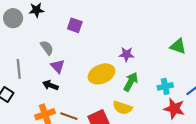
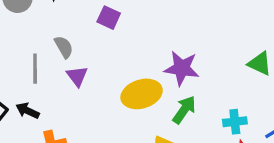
purple star: (126, 54) -> (182, 68), size x1.5
gray line: (19, 69) -> (35, 69), moved
black arrow: (50, 85) -> (28, 111), moved

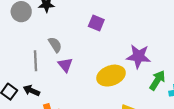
purple square: (109, 18) -> (96, 23), moved
green arrow: (184, 110) -> (157, 80), moved

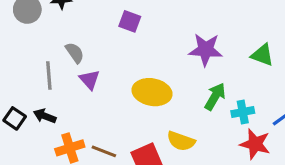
purple star: (138, 56) -> (206, 50), moved
yellow ellipse: (111, 76) -> (152, 92), turned 32

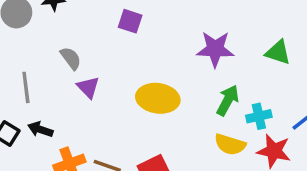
gray line: (49, 75) -> (26, 87), moved
yellow semicircle: (181, 141) -> (230, 144), moved

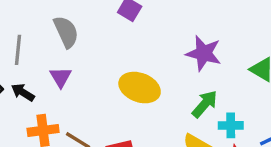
gray semicircle: (71, 58) -> (66, 32), size x1.4
purple triangle: (88, 87) -> (61, 77), moved

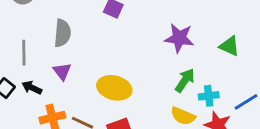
gray semicircle: (66, 32) -> (62, 33), turned 36
yellow ellipse: (140, 88) -> (114, 88), moved

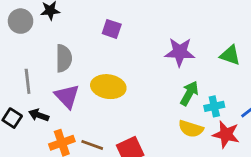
purple triangle: (62, 71) -> (67, 96), size x1.4
yellow ellipse: (114, 88) -> (108, 87), moved

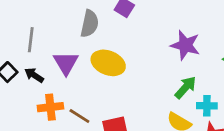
gray semicircle: (64, 58) -> (90, 24), moved

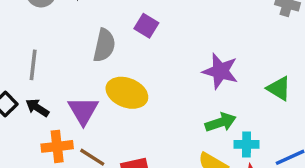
purple triangle: (66, 63) -> (83, 111), moved
green arrow: (185, 87) -> (221, 122), turned 30

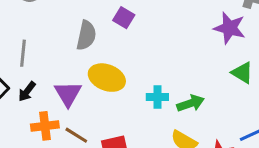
purple star: (220, 71) -> (230, 28), moved
black arrow: (37, 108) -> (27, 91), turned -85
cyan cross: (247, 144) -> (157, 97), moved

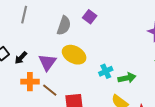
gray line: (23, 53) -> (24, 15), moved
cyan cross: (157, 97) -> (106, 71), turned -32

